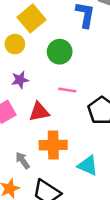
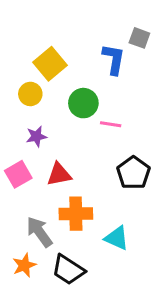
pink line: (67, 90) -> (111, 124), moved
gray arrow: (23, 160) -> (39, 232), size x1.5

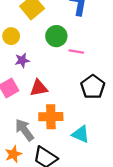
yellow circle: (30, 94) -> (11, 36), moved

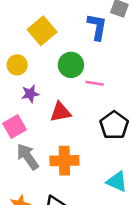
red triangle: (39, 88) -> (60, 112), moved
gray arrow: (24, 130) -> (28, 157), moved
cyan triangle: (81, 134) -> (117, 182), moved

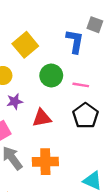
pink line: (95, 83) -> (81, 85), moved
black pentagon: (114, 125) -> (85, 116), moved

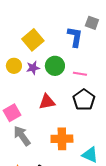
purple star: (15, 101) -> (33, 68), moved
orange cross: (45, 162) -> (62, 139), moved

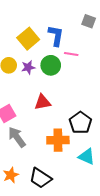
blue L-shape: (75, 37) -> (56, 36), moved
pink line: (80, 74) -> (71, 54), moved
black pentagon: (84, 100) -> (80, 123), moved

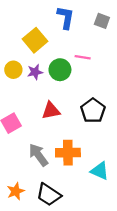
blue L-shape: (56, 36) -> (66, 17), moved
black pentagon: (80, 123) -> (93, 111), moved
gray arrow: (17, 137) -> (38, 155), moved

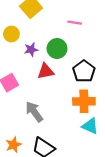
green circle: (60, 70) -> (57, 49), moved
purple star: (35, 72) -> (31, 50), moved
orange cross: (68, 153) -> (84, 101), moved

